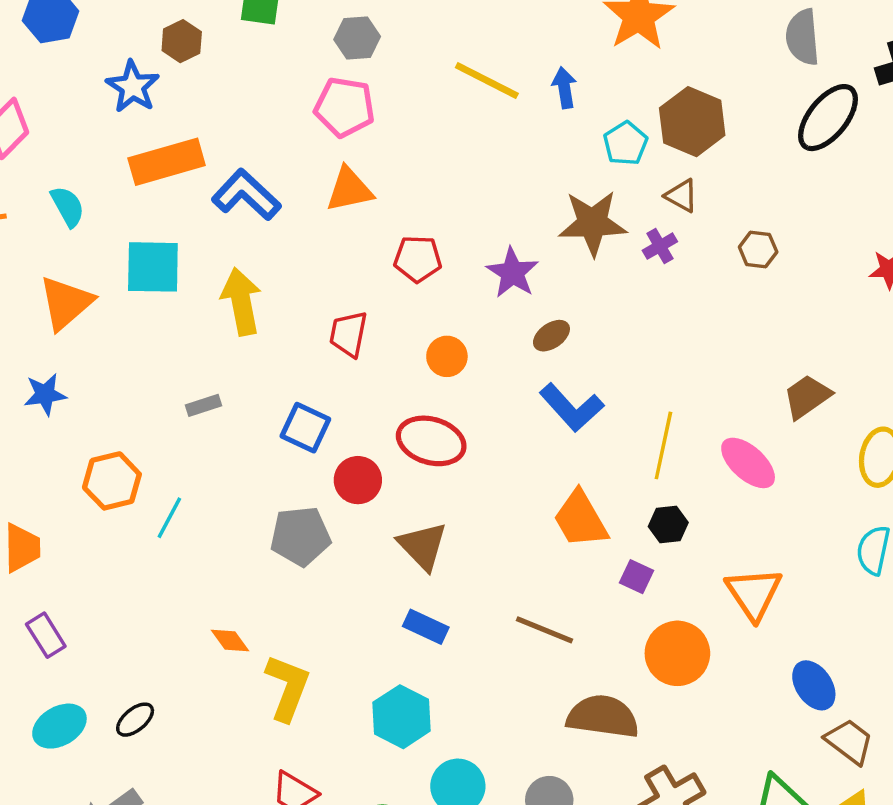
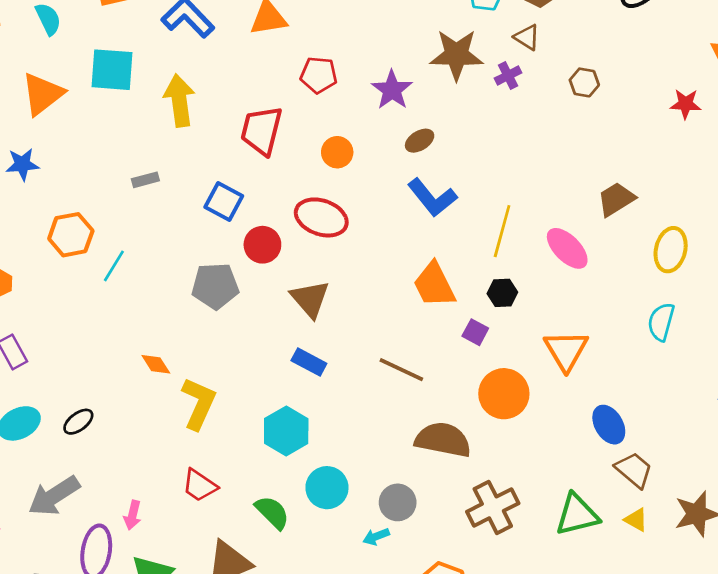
red trapezoid: (348, 334) -> (261, 131), size x1.4

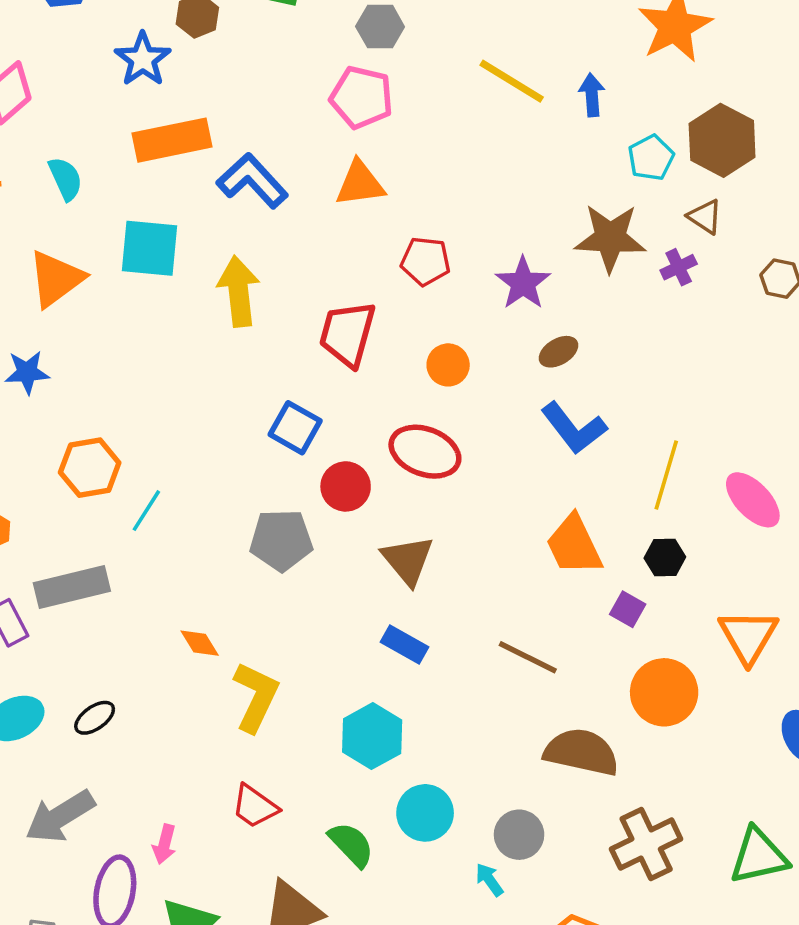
gray rectangle: (145, 180) -> (72, 587), moved, size x2.0
cyan arrow: (376, 537) -> (489, 880), turned 75

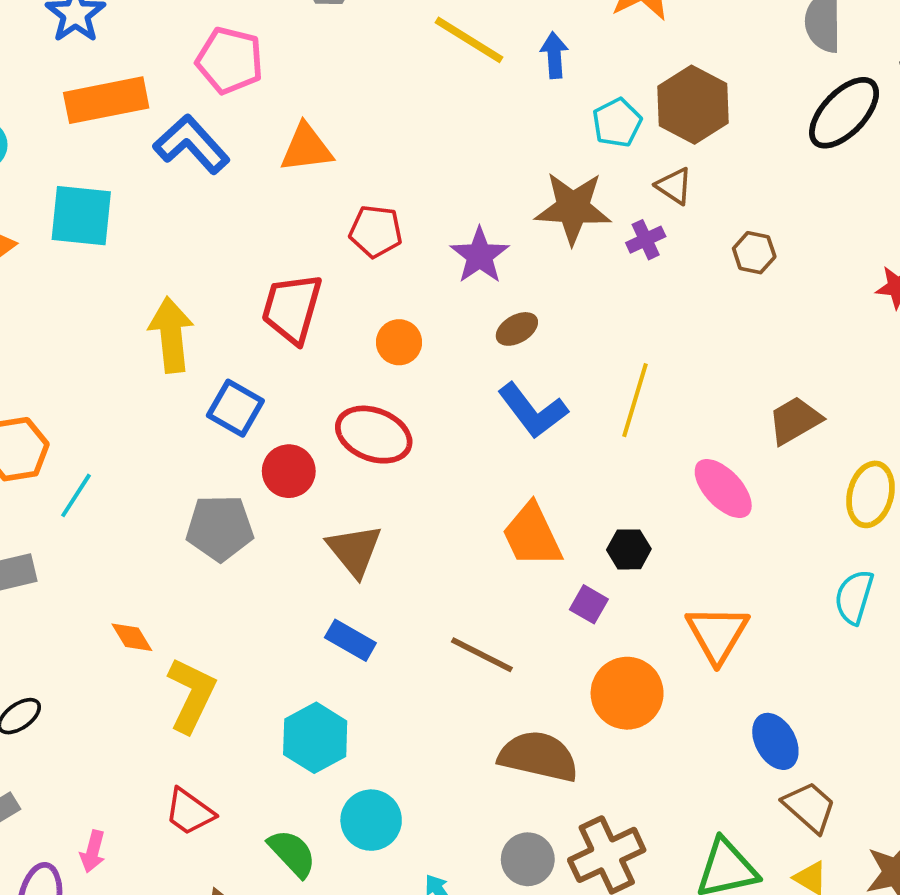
pink pentagon: (362, 97) -> (230, 60), moved
yellow arrow: (239, 291) -> (171, 335), moved
yellow line: (666, 475) -> (635, 400), moved
gray circle: (519, 835) -> (528, 859), moved

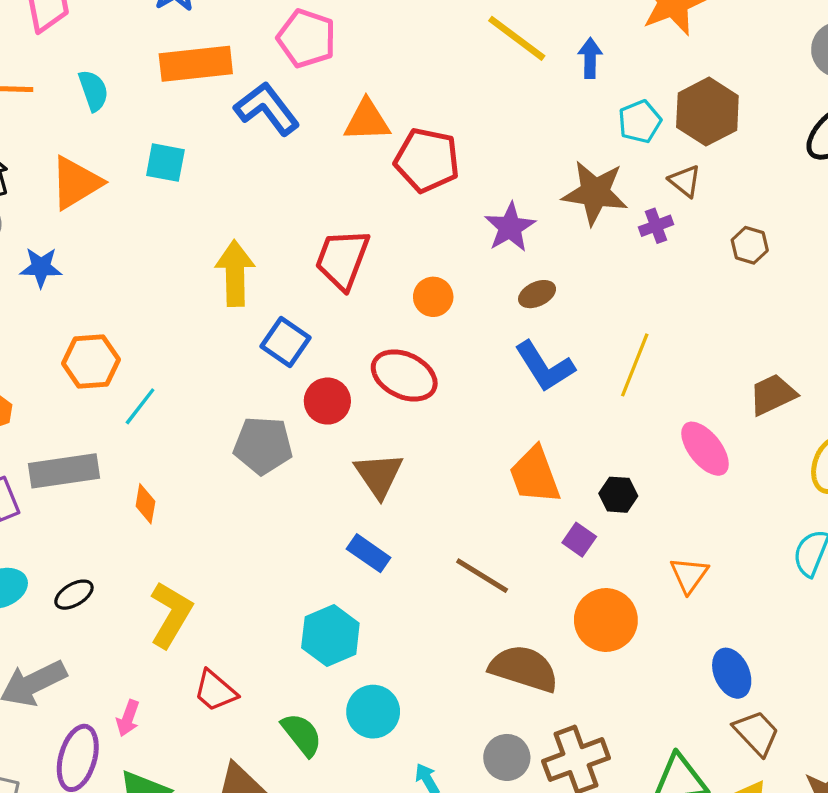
cyan square: (81, 216) -> (165, 163), size x0.7
red pentagon: (376, 231) -> (427, 160), moved, size x1.4
orange triangle: (717, 634) -> (689, 575), size x0.7
orange diamond: (132, 637) -> (145, 504), moved, turned 36
yellow L-shape: (191, 695) -> (171, 614), moved

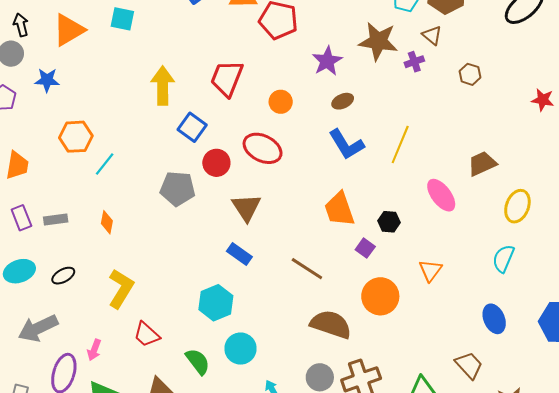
gray rectangle: (64, 471) -> (56, 220), moved, size x0.6
blue ellipse: (732, 673) -> (494, 319), moved

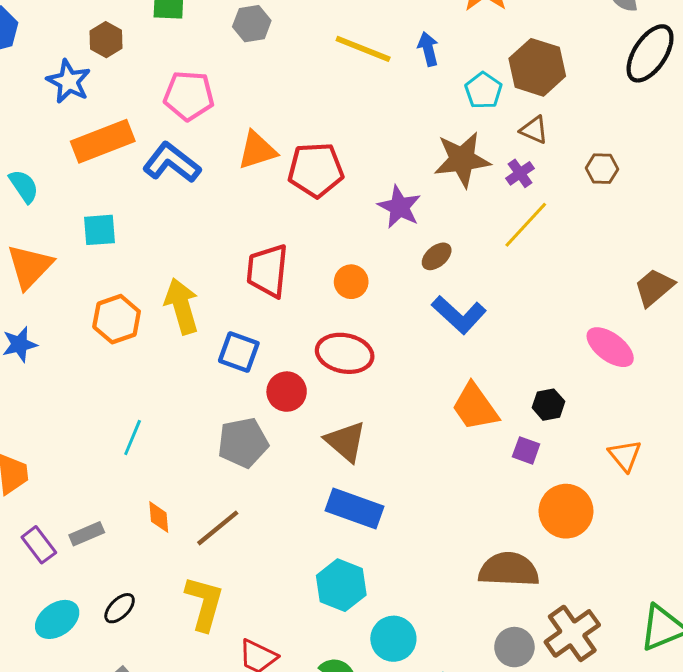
orange hexagon: (76, 137) -> (117, 319), moved
yellow line: (400, 144) -> (526, 225), moved, turned 36
blue rectangle: (239, 254) -> (354, 508), size x1.5
brown line: (307, 269) -> (218, 528), moved, turned -56

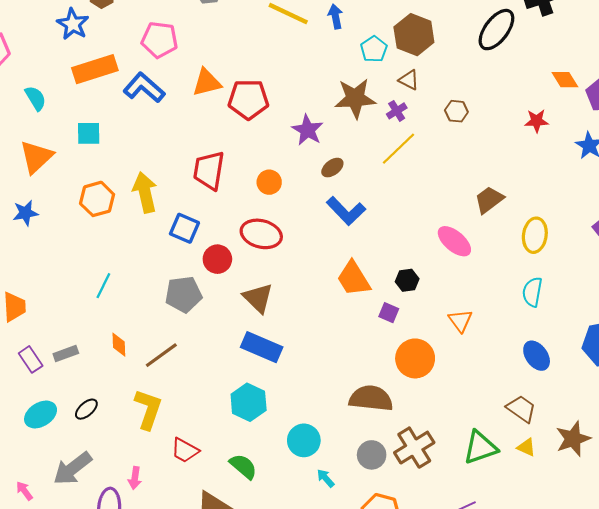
cyan circle: (393, 639) -> (304, 440), moved

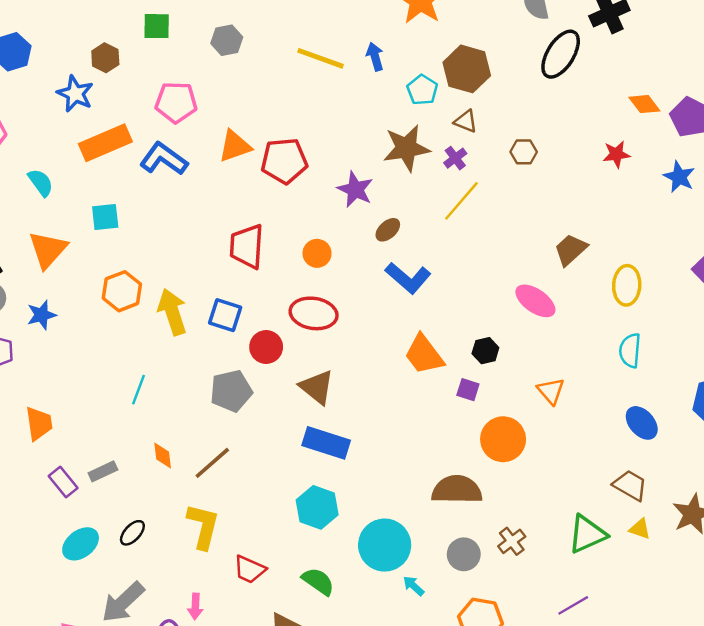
yellow arrow: (145, 192) -> (172, 312), moved
cyan circle: (304, 440) -> (385, 545), size x1.4
brown cross: (414, 448) -> (512, 541), size x0.6

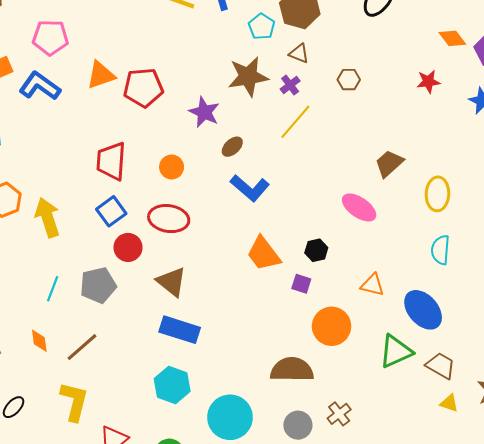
blue square: (225, 315) -> (111, 211), moved, turned 36
cyan line: (139, 390) -> (53, 289), moved
orange triangle: (551, 391) -> (372, 285), turned -35
blue ellipse: (642, 423) -> (423, 310), moved, size x1.4
green triangle: (587, 534) -> (396, 351), moved

